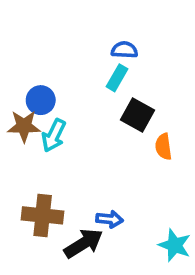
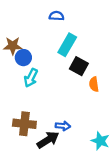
blue semicircle: (124, 50) -> (56, 16), moved
cyan rectangle: (117, 78) -> (67, 45), size x1.5
brown star: (24, 126) -> (13, 46), moved

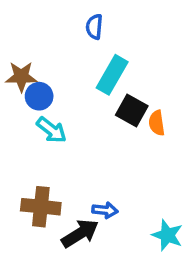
blue semicircle: (56, 16) -> (94, 27), turned -88
cyan arrow: (31, 78) -> (52, 130), turned -78
orange semicircle: (94, 84) -> (157, 123), moved

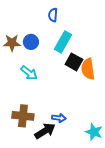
blue circle: (39, 96) -> (31, 42), moved
orange semicircle: (157, 123) -> (88, 69), size x1.5

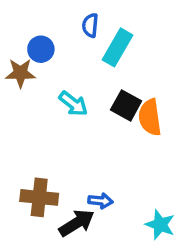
blue circle: (31, 42) -> (41, 49), moved
cyan rectangle: (63, 42) -> (118, 47), moved
cyan arrow: (29, 73) -> (73, 104), moved

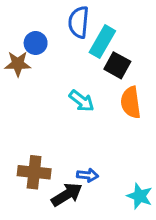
blue semicircle: (90, 25) -> (79, 22), size x1.5
cyan arrow: (73, 104) -> (82, 101), moved
black square: (126, 105) -> (117, 65), moved

